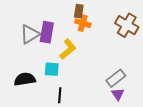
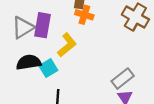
cyan square: (52, 69) -> (48, 68), turned -35
black semicircle: (25, 79) -> (29, 62), moved

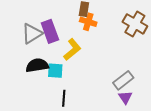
purple rectangle: (43, 25) -> (50, 31), turned -30
cyan square: (48, 68) -> (55, 71), turned 35

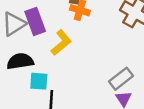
cyan square: (55, 71) -> (39, 81), moved

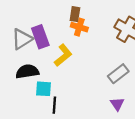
gray rectangle: (121, 79) -> (118, 74), moved

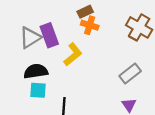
brown rectangle: (75, 14) -> (85, 12), turned 56
cyan square: (44, 89) -> (38, 90), moved

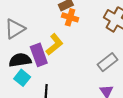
purple rectangle: (49, 35) -> (39, 55), moved
cyan square: (38, 90) -> (22, 78), turned 35

